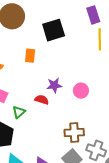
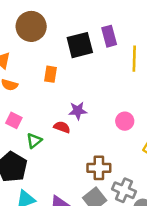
purple rectangle: (93, 15) -> (109, 36), moved
pink circle: (81, 91) -> (125, 121), moved

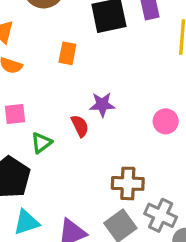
pink square: (14, 120) -> (15, 114), turned -35
red semicircle: (62, 127) -> (80, 126), turned 42

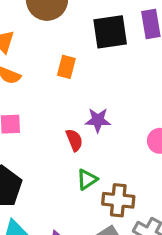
green triangle: (41, 143) -> (87, 179), moved

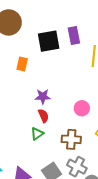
red semicircle: (74, 140) -> (43, 116), moved
brown cross: (118, 200) -> (71, 139), moved

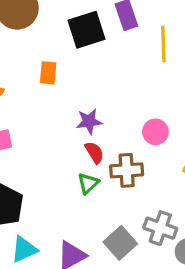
brown cross: (71, 139) -> (127, 170), moved

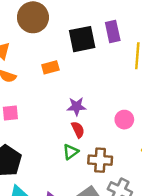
orange rectangle: (48, 73) -> (50, 67), turned 63
brown cross: (127, 170) -> (100, 160), moved

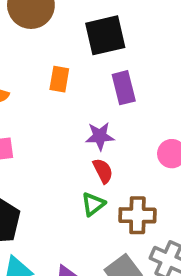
purple rectangle: (113, 31) -> (124, 88), moved
orange rectangle: (50, 67) -> (59, 79), turned -63

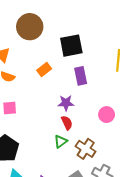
orange rectangle: (59, 79) -> (44, 69), turned 40
brown cross: (137, 215) -> (86, 149), turned 30

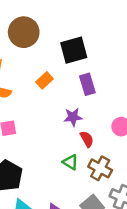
red semicircle: (67, 123) -> (87, 139), moved
green triangle: (61, 141) -> (70, 162), turned -48

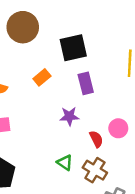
red semicircle: (87, 139) -> (96, 139), moved

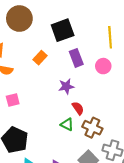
pink circle: (118, 128) -> (103, 66), moved
red semicircle: (96, 139) -> (78, 108), moved

